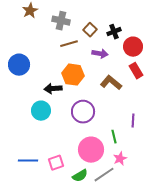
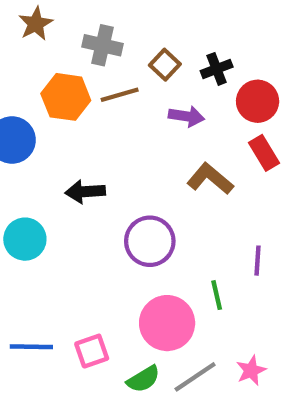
orange hexagon: (73, 75) -> (66, 97), moved
cyan circle: (41, 111) -> (25, 239), moved
pink star: (120, 159) -> (251, 370), moved

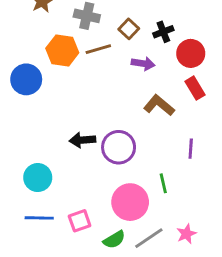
black arrow: (85, 192) -> (82, 140), moved
cyan circle: (25, 239) -> (38, 178), moved
purple line: (258, 261) -> (191, 149), moved

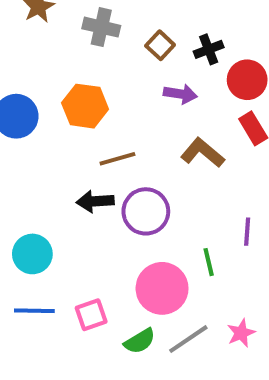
brown line: (98, 49) -> (117, 159), moved
orange hexagon: (62, 51) -> (85, 106), moved
purple line: (191, 149) -> (247, 232), moved

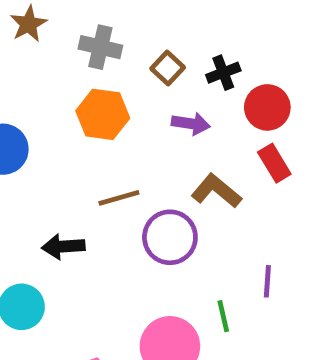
orange hexagon: (85, 106) -> (103, 114), moved
black arrow: (95, 201) -> (63, 247), moved
purple circle: (146, 211) -> (170, 237), moved

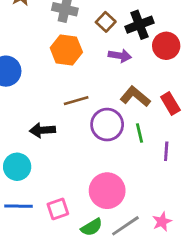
black cross: (223, 73) -> (139, 25), size x1.4
red rectangle: (274, 163) -> (170, 103), moved
green line: (223, 316) -> (139, 133), moved

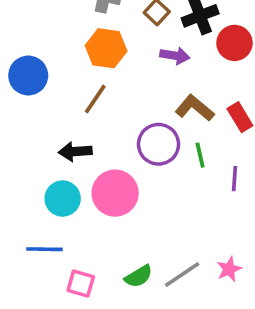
brown line: (76, 101) -> (95, 99), moved, turned -40
cyan circle: (17, 167) -> (63, 199), moved
pink circle: (107, 191) -> (115, 193), moved
pink square: (58, 209) -> (81, 284), moved, turned 35

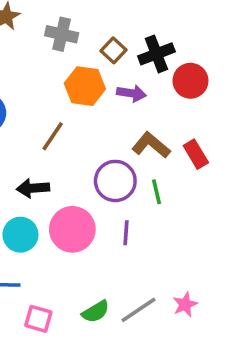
orange hexagon: (106, 48) -> (85, 86), moved
purple line: (234, 179) -> (126, 233), moved

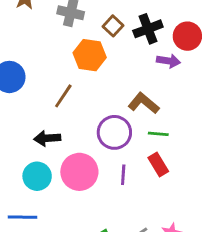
red circle: (190, 81) -> (187, 36), moved
purple arrow: (131, 93) -> (168, 61), moved
red rectangle: (196, 154) -> (158, 165), moved
green line: (156, 192) -> (158, 134), moved, turned -72

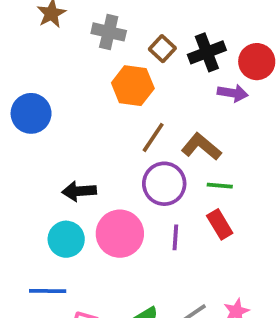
brown line: (63, 96) -> (153, 137), moved

